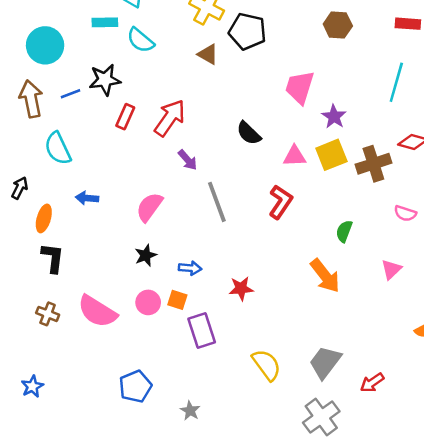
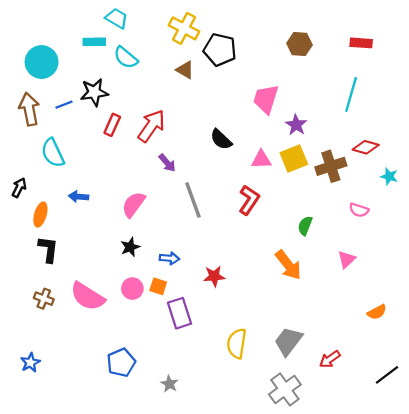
yellow semicircle: (267, 365) -> (237, 343), turned -136

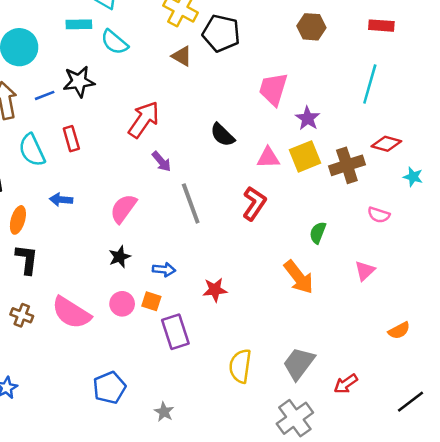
red rectangle: (112, 125) -> (71, 139), moved, turned -40

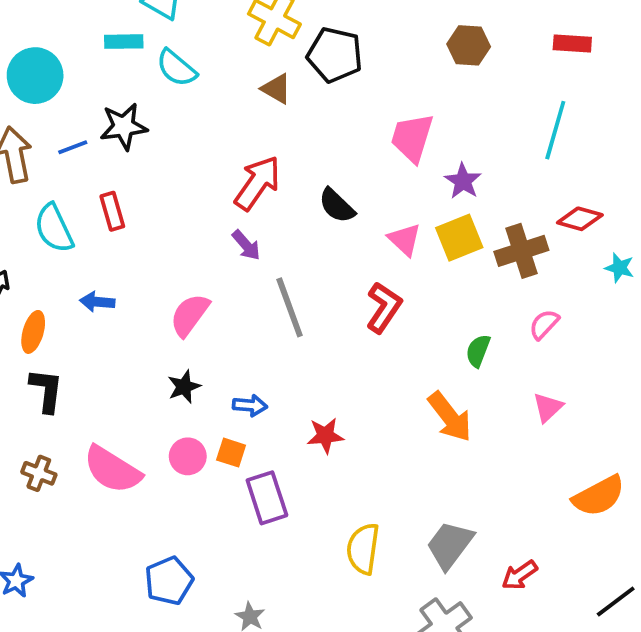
red arrow: (144, 120) -> (257, 183), moved
pink triangle: (268, 158) -> (405, 240), turned 45
pink semicircle: (379, 215) -> (544, 324), moved, turned 115
orange semicircle: (399, 330) -> (599, 496), size x1.6

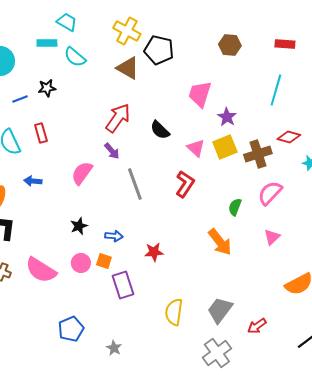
brown triangle: (276, 89) -> (128, 68), size x1.4
black star: (124, 126) -> (47, 88), size x0.7
pink semicircle: (190, 315) -> (82, 173), moved
pink semicircle: (544, 324) -> (270, 193), size x1.5

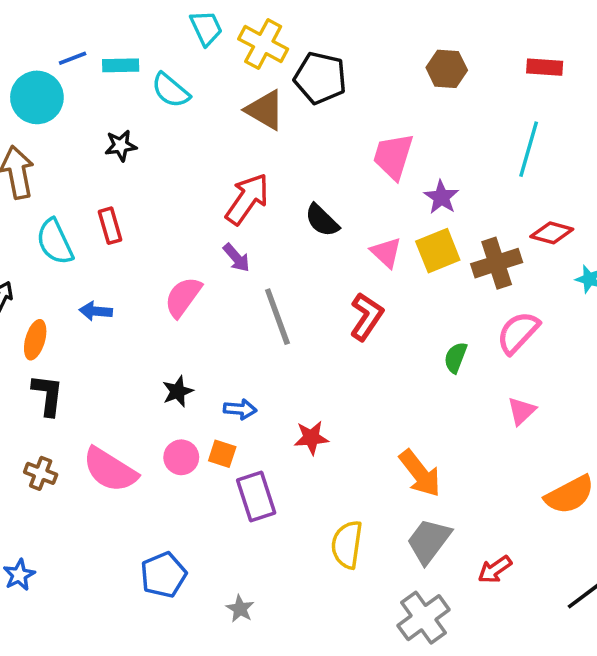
cyan trapezoid: (67, 22) -> (206, 28), moved, turned 35
blue line: (20, 99) -> (73, 58), moved
orange arrow: (220, 242) -> (420, 473), moved

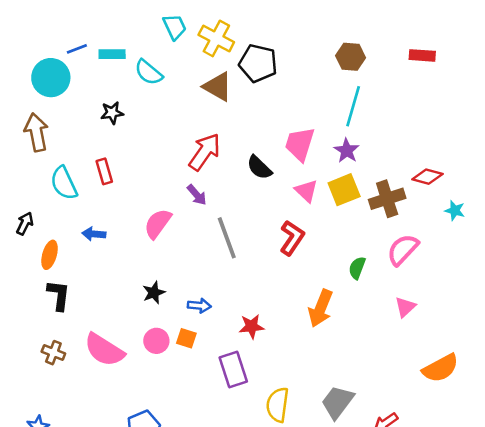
cyan line: (529, 149) -> (353, 106), moved
pink trapezoid: (393, 156) -> (300, 144), moved
orange arrow: (420, 473) -> (321, 308), moved, turned 60
purple rectangle: (256, 496) -> (233, 369), moved

